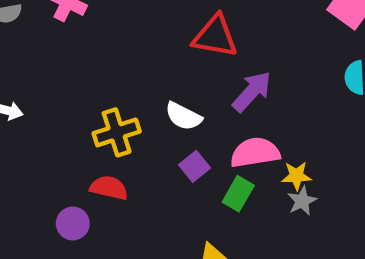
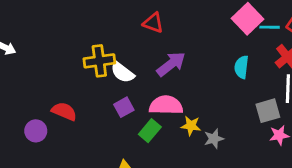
red triangle: (215, 36) -> (153, 23), size x0.7
yellow cross: (117, 132) -> (99, 61), moved
gray star: (302, 201) -> (214, 139), moved

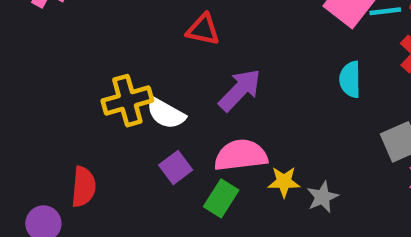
red semicircle: (64, 111) -> (83, 187), turned 80

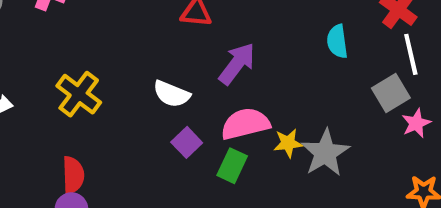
yellow cross: (127, 101) -> (79, 94), moved, turned -30
red semicircle: (83, 187) -> (73, 175), moved
gray star: (322, 197) -> (325, 153), size x1.6

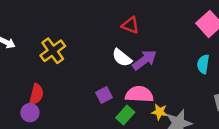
white semicircle: (172, 94) -> (122, 58), moved

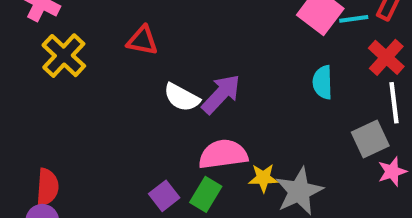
red triangle: (130, 25) -> (142, 40), moved
yellow cross: (53, 51) -> (64, 56), moved
purple square: (104, 95) -> (164, 196), moved

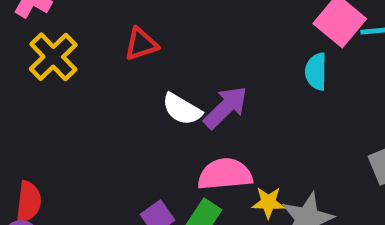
red triangle: (142, 40) -> (141, 44), turned -32
cyan semicircle: (323, 82) -> (316, 72), moved

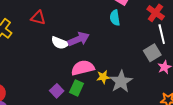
red triangle: (141, 44) -> (38, 18), turned 42
purple arrow: (226, 107) -> (79, 39), turned 30

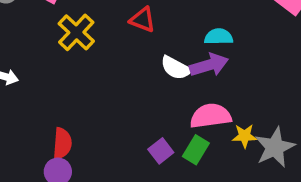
cyan semicircle: (115, 18) -> (219, 37), moved, turned 91

